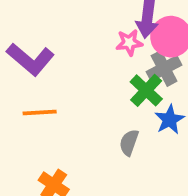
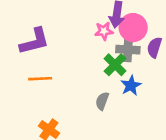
purple L-shape: (30, 59) -> (34, 41), turned -56
gray cross: (164, 68) -> (128, 50), turned 30

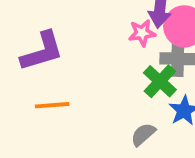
gray semicircle: (102, 101) -> (143, 134), turned 30

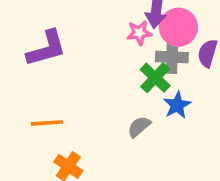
orange line: (52, 105) -> (47, 123), moved

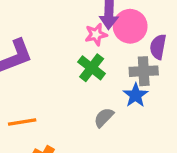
gray cross: (172, 57) -> (144, 71), moved
green cross: (155, 78) -> (92, 68), moved

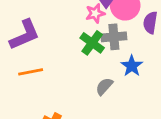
gray cross: (144, 71) -> (114, 37), moved
orange line: (22, 122) -> (31, 72), moved

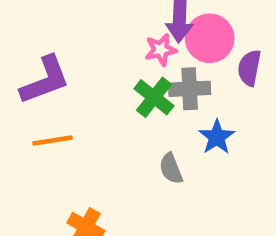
gray semicircle: (104, 86) -> (171, 169), turned -66

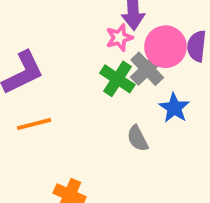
pink circle: (210, 38) -> (165, 47), moved
gray cross: (190, 89) -> (147, 69), turned -36

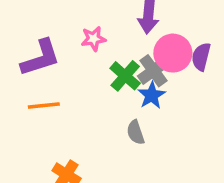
pink star: (119, 38) -> (94, 39), moved
blue star: (174, 108) -> (152, 95), moved

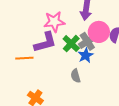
pink star: (94, 39) -> (54, 22), size x1.5
purple L-shape: (40, 58) -> (45, 42), moved

